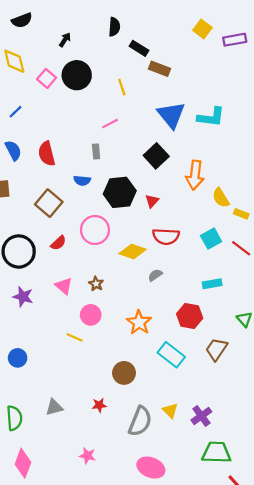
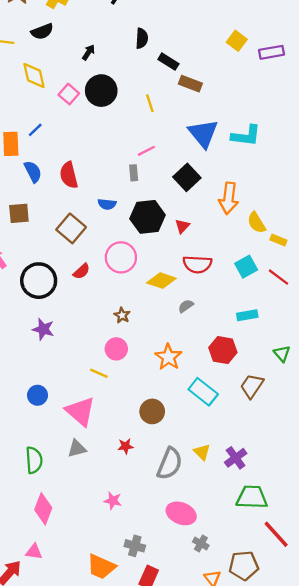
pink line: (110, 124) -> (146, 151), moved
gray rectangle: (96, 152) -> (134, 173), moved
pink triangle: (64, 286) -> (80, 411), moved, size x1.6

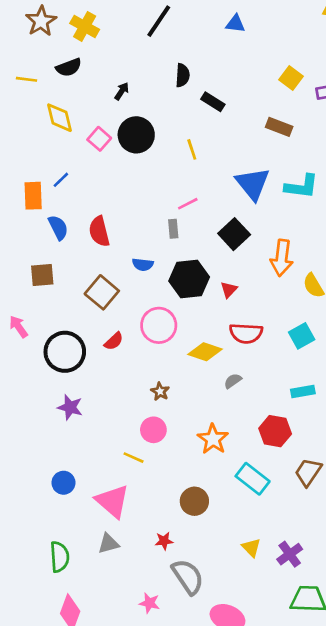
brown rectangle: (190, 84) -> (279, 127), moved
gray semicircle: (170, 464) -> (188, 577), moved, turned -56

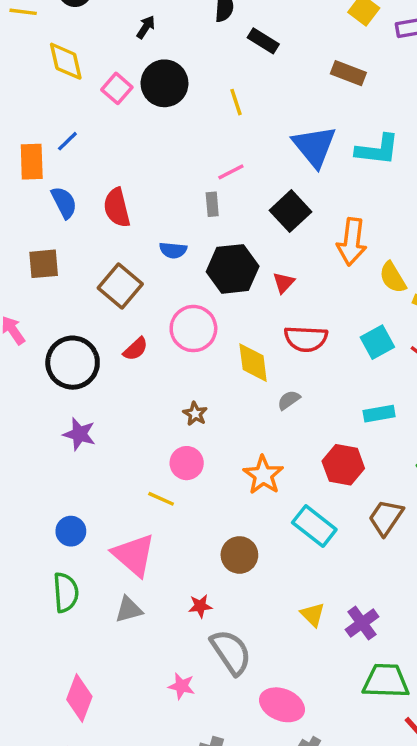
yellow diamond: (205, 352) -> (253, 363), turned 64
green semicircle: (60, 557) -> (66, 592), moved

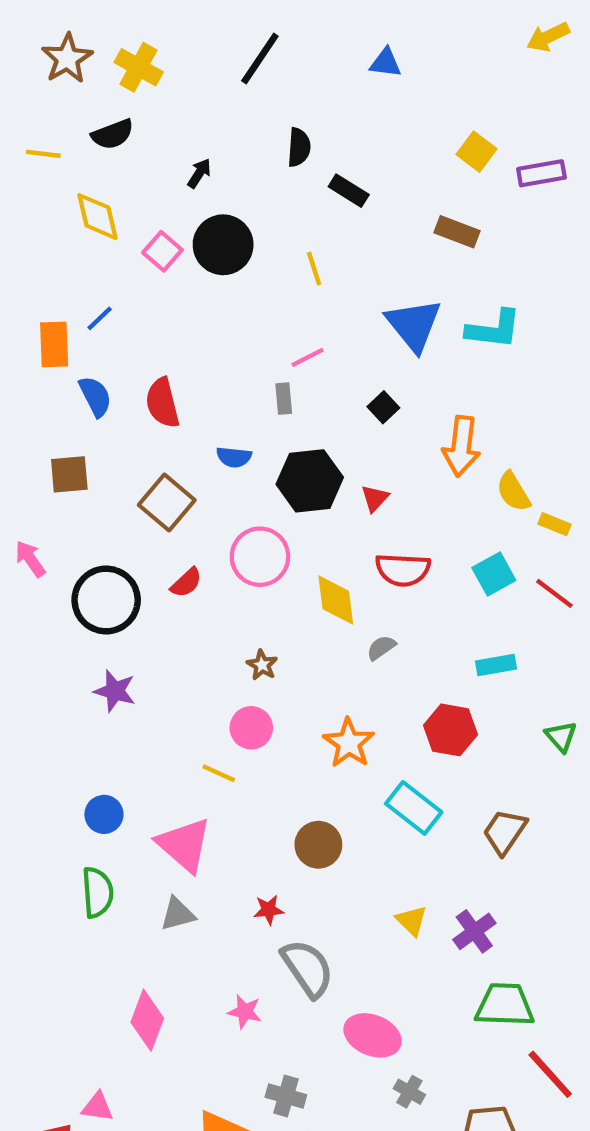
black square: (291, 211) -> (383, 407), size x0.6
brown trapezoid: (386, 518) -> (505, 832), moved
pink diamond: (79, 698) -> (147, 1020), moved

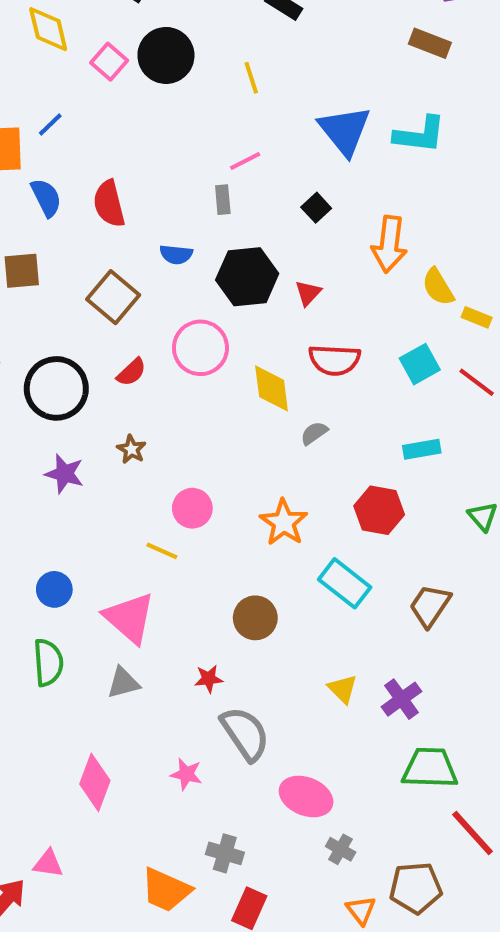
brown rectangle: (457, 232) -> (430, 43), moved
brown star: (262, 665) -> (131, 449), moved

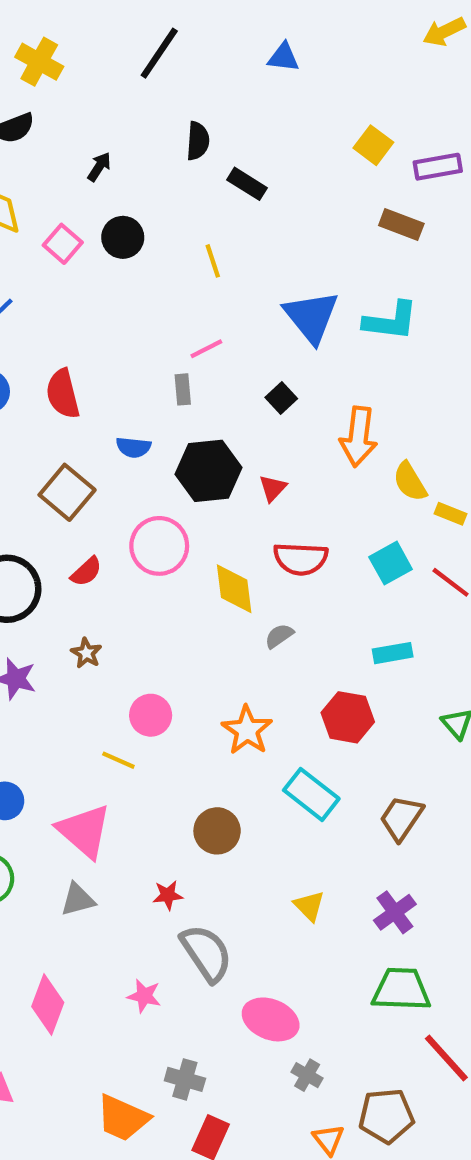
black circle: (166, 55) -> (123, 237), size x0.7
purple cross: (401, 699) -> (395, 912), moved

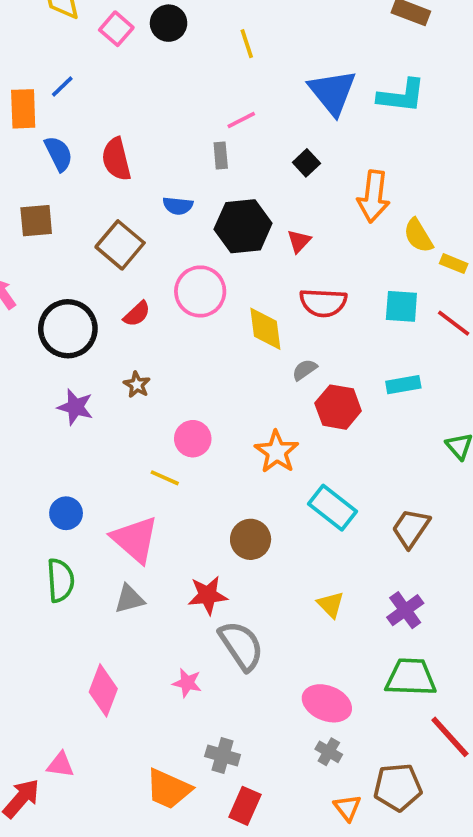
cyan square: (391, 563) -> (401, 306), turned 33
red hexagon: (348, 717) -> (338, 407), moved
red star: (168, 895) -> (208, 595), size x1.5
pink ellipse: (271, 1019) -> (327, 703), moved

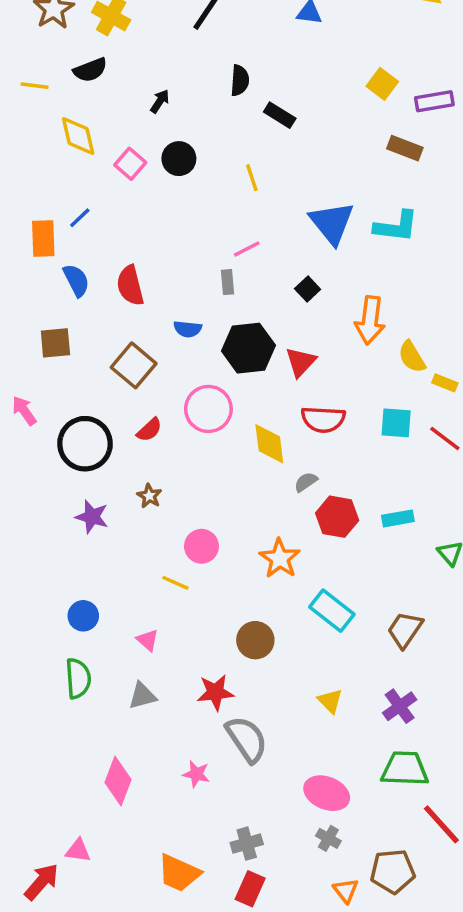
red triangle: (299, 241) -> (301, 362), size x1.4
cyan rectangle: (403, 385) -> (398, 518), moved
pink triangle: (135, 539) -> (148, 640), size x0.5
gray cross: (223, 756) -> (247, 844), moved, turned -32

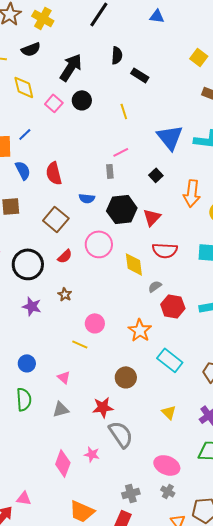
black arrow: (160, 101) -> (71, 67), size x2.0
pink diamond: (118, 781) -> (63, 463), moved
gray cross: (247, 844) -> (131, 493), moved

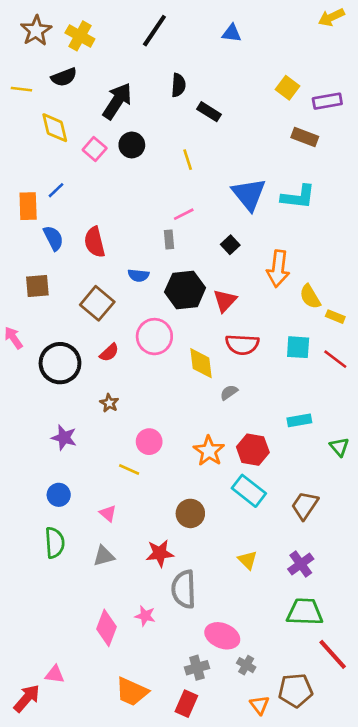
purple star: (32, 306) -> (64, 438), moved
red hexagon: (173, 306) -> (253, 450), moved
gray semicircle: (121, 434) -> (184, 589), turned -148
pink ellipse: (167, 465) -> (222, 636), moved

